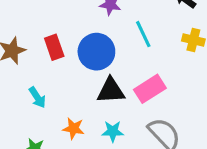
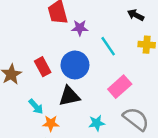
black triangle: (111, 91) -> (69, 96), moved
orange star: (74, 128) -> (51, 123), moved

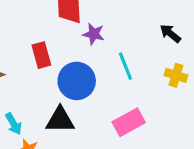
red rectangle: (43, 67) -> (41, 55), moved

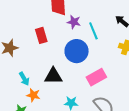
cyan line: (125, 66) -> (93, 31), moved
blue circle: (77, 81) -> (77, 51), moved

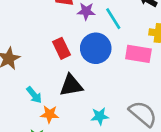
red rectangle: (41, 35) -> (62, 48), moved
pink rectangle: (96, 77) -> (138, 54), moved, turned 48

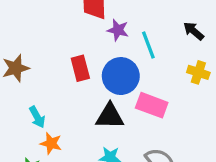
pink rectangle: (138, 54) -> (152, 105), moved
black triangle: (71, 85) -> (110, 116), moved

